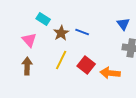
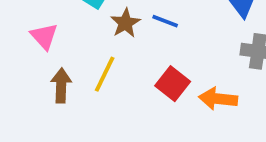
pink triangle: (29, 40) -> (44, 36), moved
yellow line: (61, 60) -> (105, 74), moved

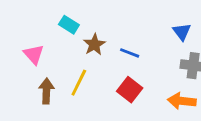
blue line: (165, 21) -> (130, 53), moved
orange arrow: (218, 99) -> (182, 101), moved

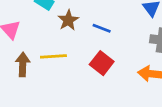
yellow line: (79, 83) -> (53, 56), turned 60

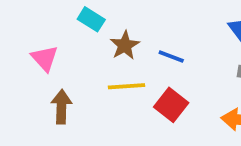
yellow line: (53, 56) -> (127, 86), moved

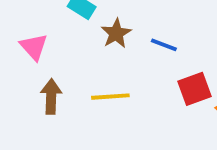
yellow line: (127, 86) -> (110, 97), moved
red square: (171, 105) -> (195, 89), moved, turned 32

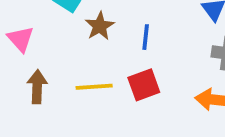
blue line: (164, 45) -> (146, 37), turned 75
red square: (195, 89) -> (144, 85), moved

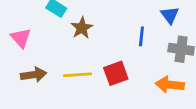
blue line: (146, 37) -> (141, 36), moved
brown arrow: (37, 87) -> (34, 75), turned 80

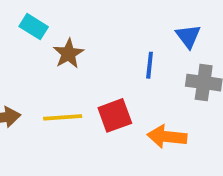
orange arrow: (170, 85) -> (167, 137), moved

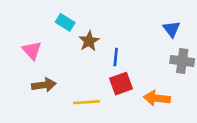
blue line: (150, 65) -> (116, 57), moved
yellow line: (63, 117) -> (86, 102), moved

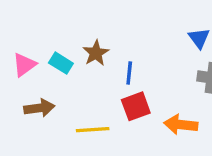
cyan rectangle: (65, 22) -> (61, 63), moved
pink triangle: (32, 50) -> (24, 65), turned 36

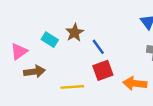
pink triangle: (24, 65) -> (19, 51), moved
blue line: (129, 73) -> (98, 47), turned -42

